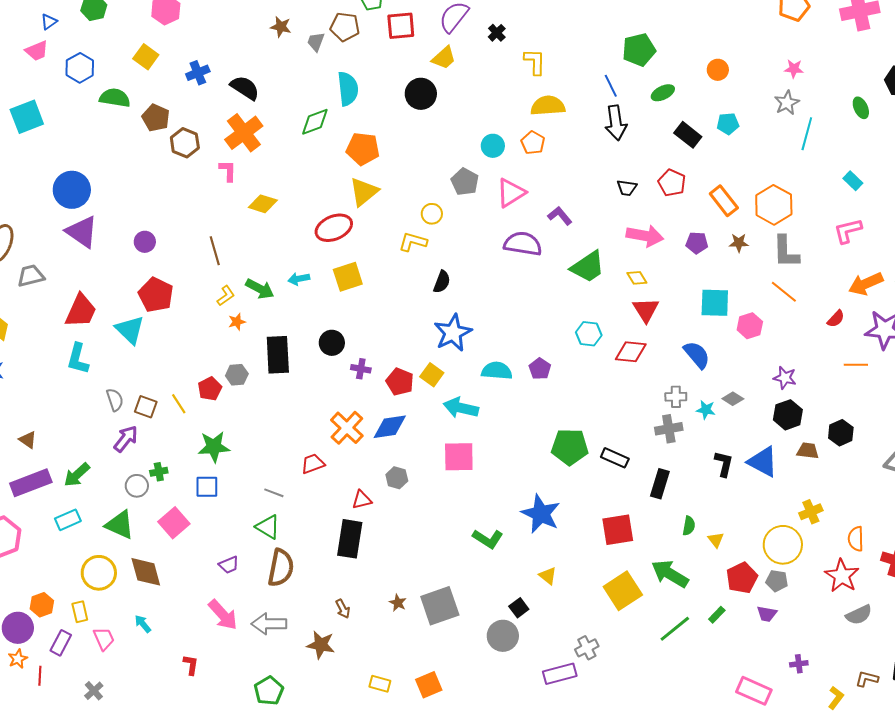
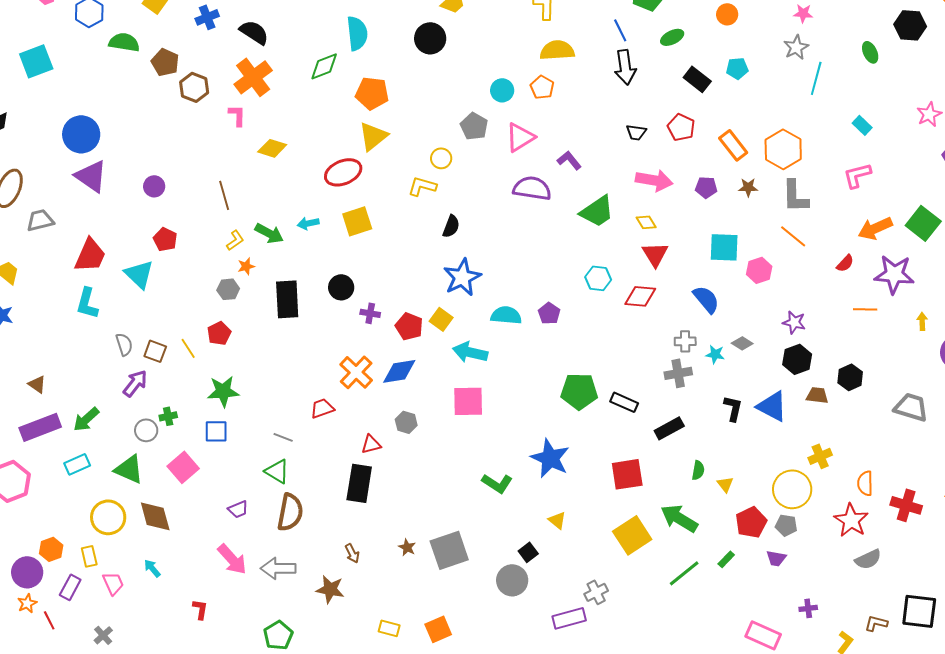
red pentagon: (156, 295) -> (165, 239), size x0.7
gray hexagon: (237, 375) -> (228, 289), moved
black rectangle: (660, 484) -> (669, 428), turned 44
red line: (40, 676) -> (49, 620), turned -30

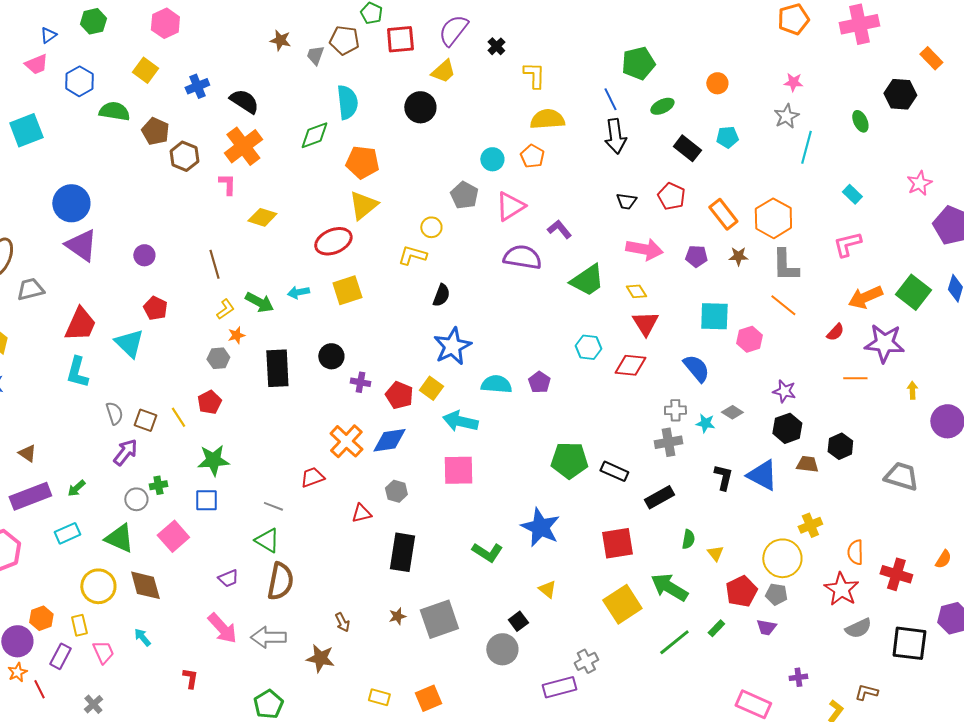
green arrow: (86, 419) -> (76, 488), size x0.7
black rectangle: (359, 483) -> (402, 552), moved
brown star: (407, 547) -> (397, 616), turned 30
black square: (919, 611) -> (909, 643), moved

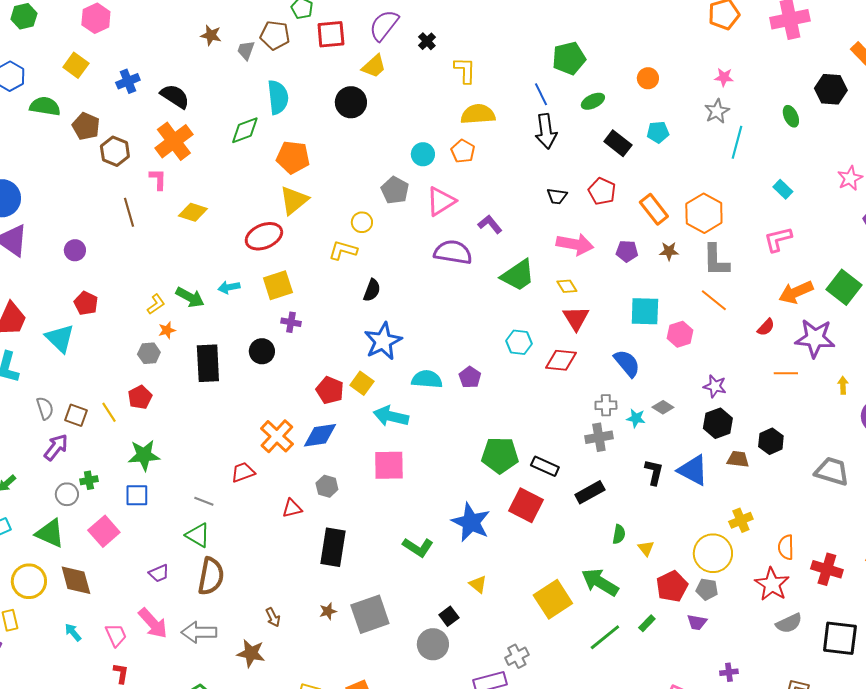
brown line: (214, 264) -> (129, 212), moved
purple cross: (360, 382) -> (291, 322), moved
red square: (617, 543) -> (526, 505), moved, turned 36
pink trapezoid: (103, 652) -> (116, 635), moved

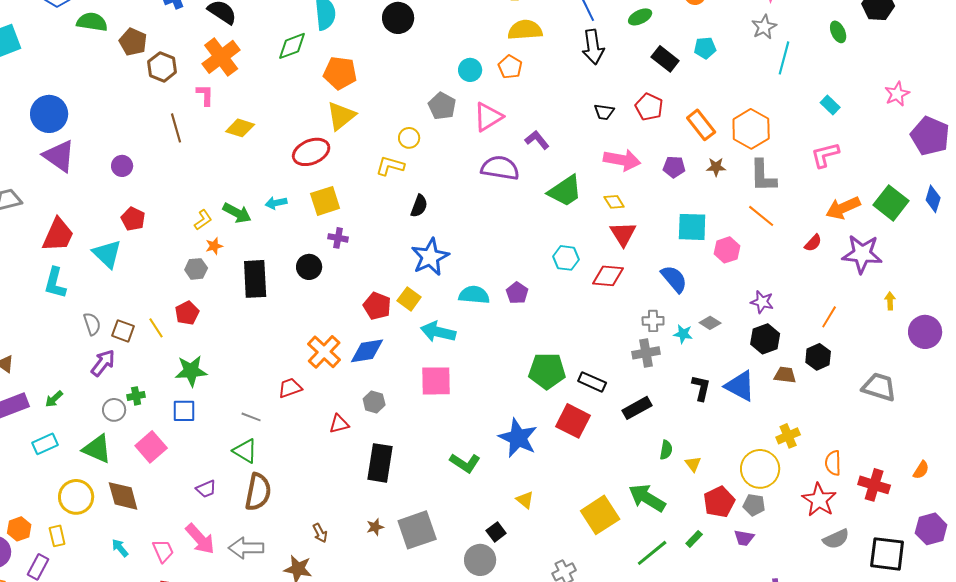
orange line: (786, 373) -> (829, 317), moved, turned -60

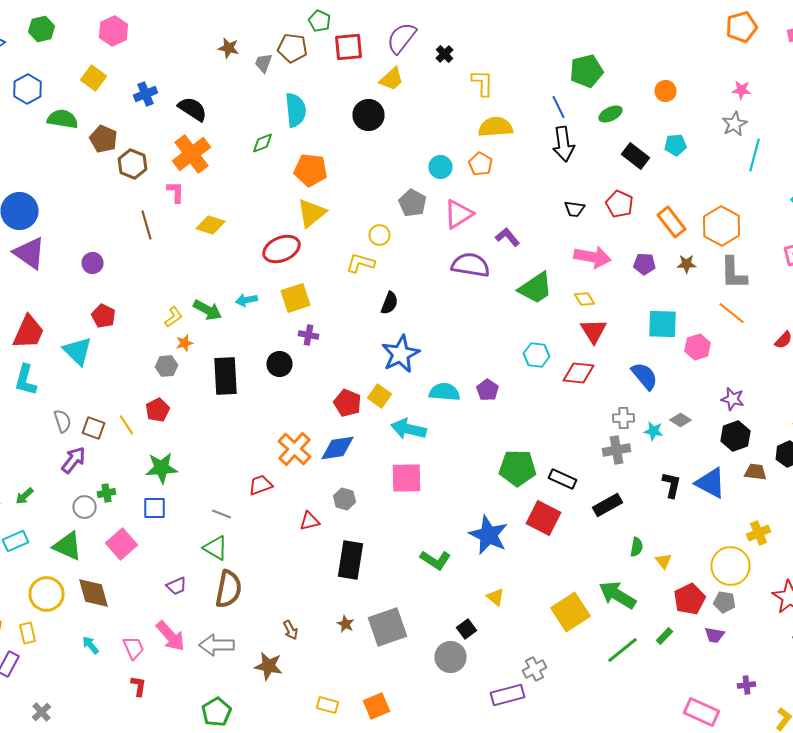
green diamond: (292, 46) -> (262, 143), size x0.7
brown star: (375, 527) -> (346, 624), turned -30

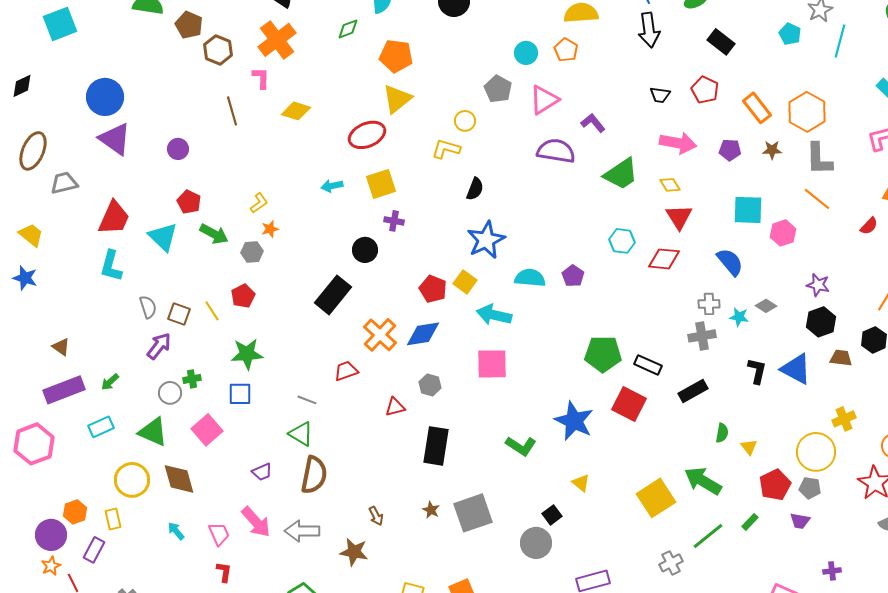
cyan pentagon: (676, 145) -> (790, 34), moved, turned 30
green arrow: (208, 310) -> (214, 234), moved
black rectangle: (226, 376) -> (333, 295), moved, turned 42
gray cross: (534, 669) -> (671, 563), moved

